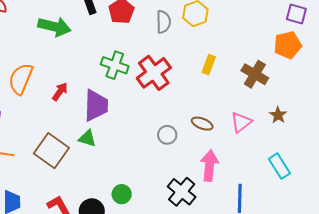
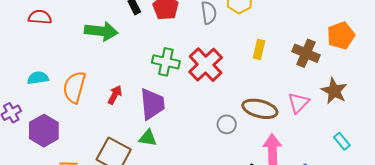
orange pentagon: (288, 45) -> (341, 35), moved
brown star: (278, 115) -> (334, 91), size x1.5
brown ellipse: (202, 124) -> (260, 109), size x1.6
cyan rectangle: (279, 166) -> (342, 141), size x0.7

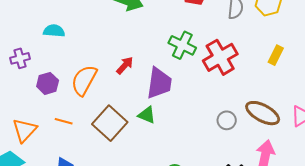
orange semicircle: (74, 87) -> (84, 80), moved
purple hexagon: (44, 131) -> (48, 83), size x0.7

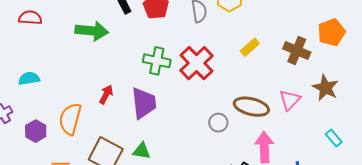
yellow rectangle: (276, 55) -> (250, 47), turned 36
green triangle: (147, 115) -> (142, 151), moved

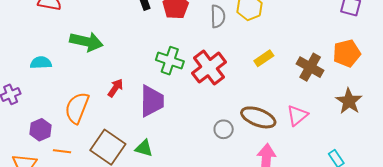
green arrow: (92, 31) -> (86, 42), moved
brown star: (325, 88) -> (349, 101), moved
purple hexagon: (36, 131) -> (40, 130), moved

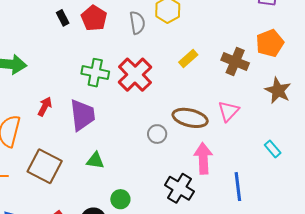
green triangle: (144, 148) -> (95, 161), moved

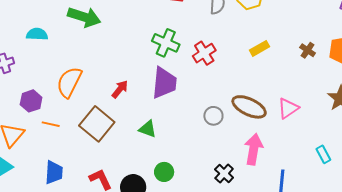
brown cross: (235, 62) -> (308, 50), moved, size x0.6
red cross: (135, 75) -> (204, 53), size x0.7
red arrow: (45, 107) -> (120, 89), moved
purple trapezoid: (82, 115) -> (164, 83), moved
black cross: (179, 188) -> (224, 174), size x0.7

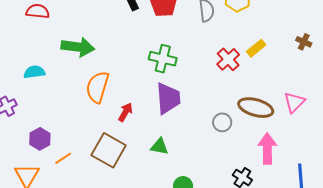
red cross: (204, 53) -> (228, 59), moved
orange semicircle: (69, 82) -> (97, 87), moved
orange line: (51, 124) -> (63, 158), turned -36

